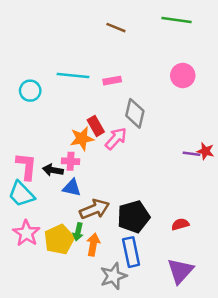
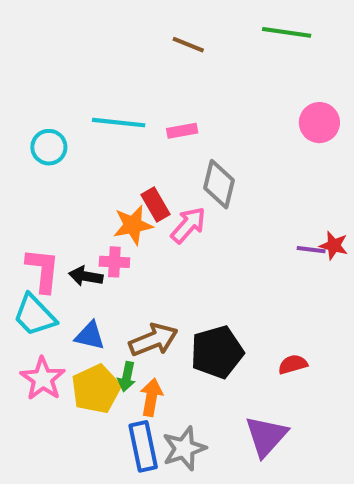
pink circle: (183, 76) -> (319, 123), moved
blue triangle: (72, 188) -> (90, 336), moved
blue rectangle: (131, 252) -> (143, 446), moved
purple triangle: (180, 271) -> (266, 436), moved

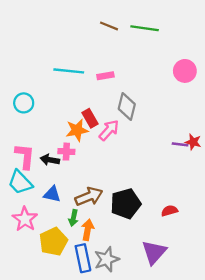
green line: (287, 32) -> (145, 28), moved
cyan circle: (49, 147) -> (24, 103), moved
yellow pentagon: (96, 389) -> (53, 242), moved

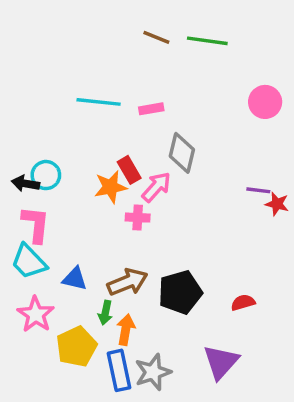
cyan circle: (24, 103) -> (46, 175), moved
purple line: (180, 144) -> (258, 190), moved
pink cross: (66, 152) -> (138, 218), moved
black arrow: (50, 160) -> (25, 184), moved

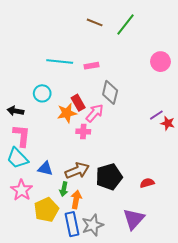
green line: (207, 41) -> (126, 25), turned -60
cyan circle: (46, 175) -> (42, 93), moved
purple line: (258, 190) -> (156, 115), turned -40

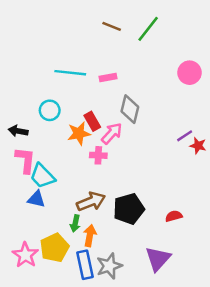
cyan trapezoid: (17, 158) -> (42, 176), moved
blue triangle: (45, 169) -> (36, 199), moved
pink star: (22, 190) -> (25, 255), moved

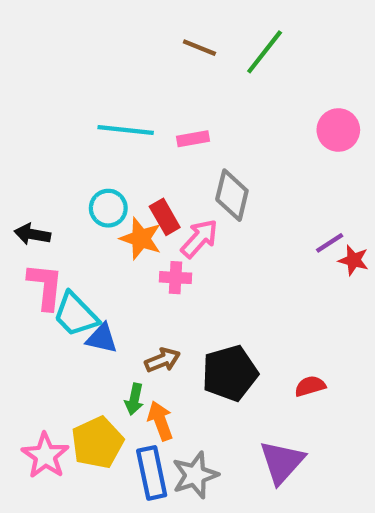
cyan circle: (50, 110) -> (108, 208), moved
orange star: (79, 133) -> (141, 239), turned 30
blue triangle: (36, 199) -> (102, 338), moved
brown arrow: (91, 202) -> (163, 360), size x0.7
orange arrow: (90, 236) -> (160, 421), turned -30

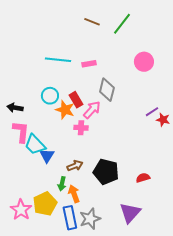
pink circle: (338, 130) -> (144, 62), moved
blue triangle: (102, 338) -> (47, 156), turned 49
black pentagon: (230, 373) -> (106, 172), turned 30

